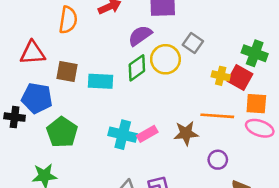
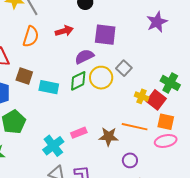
pink ellipse: (260, 128) -> (166, 141), turned -40
cyan cross: (123, 135) -> (53, 146), moved, turned 30

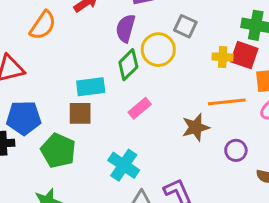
orange semicircle: (31, 37) -> (43, 25), turned 35
purple semicircle: (84, 57) -> (126, 28), turned -30
brown square: (24, 76) -> (80, 113), moved
pink rectangle: (79, 133) -> (140, 108), moved

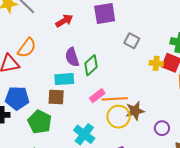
orange semicircle: (43, 25) -> (27, 48), moved
purple semicircle: (126, 28) -> (72, 57), moved, turned -36
yellow circle: (158, 50) -> (119, 117), moved
orange line: (227, 102) -> (115, 99), moved

